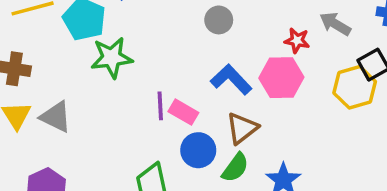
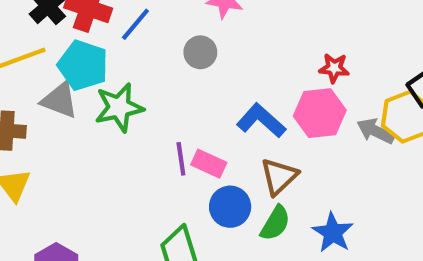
gray circle: (219, 20) -> (200, 52), moved
gray arrow: (335, 24) -> (376, 131), moved
gray triangle: (56, 117) -> (60, 100), moved

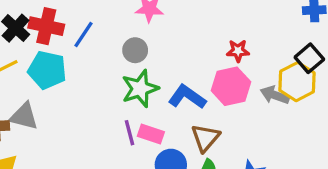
gray triangle: (60, 100) -> (24, 116), moved
green star: (119, 107) -> (140, 89), moved

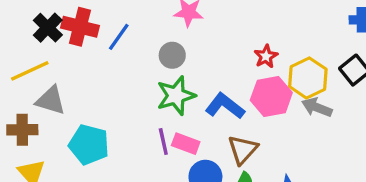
red star: (238, 51) -> (266, 56), moved, turned -30
cyan pentagon: (47, 70) -> (89, 145), moved
yellow hexagon: (297, 82) -> (308, 78), moved
gray triangle: (24, 116) -> (51, 100), moved

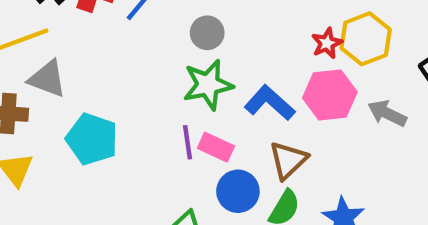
yellow hexagon: (308, 78) -> (366, 39), moved

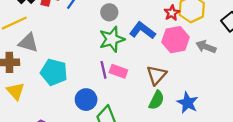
blue L-shape: (270, 103) -> (142, 30), moved
blue circle: (238, 191) -> (86, 100), moved

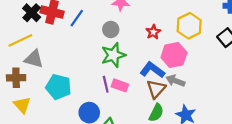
red star: (172, 13) -> (153, 32), moved
blue L-shape: (142, 30) -> (152, 70), moved
gray arrow: (206, 47) -> (175, 81), moved

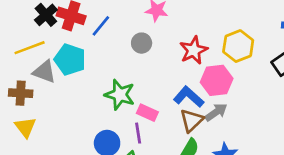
red star: (153, 32) -> (194, 50), size x1.5
green star: (113, 55) -> (120, 95), moved, turned 30
gray arrow: (175, 81) -> (216, 112), turned 120
purple line: (106, 84) -> (138, 133), moved
cyan pentagon: (58, 87) -> (70, 60), moved

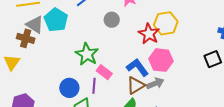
yellow hexagon: (238, 46) -> (166, 23), moved
red star: (194, 50) -> (149, 34), turned -30
brown cross: (21, 93) -> (26, 38), moved

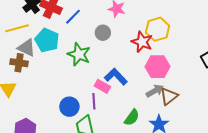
green star: (87, 54) -> (79, 54), moved
blue L-shape: (137, 67) -> (116, 77), moved
brown triangle: (136, 85) -> (169, 96), moved

